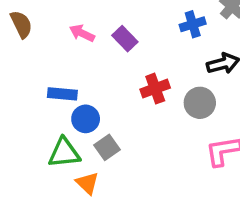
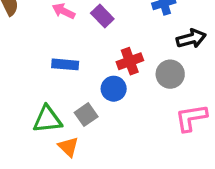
blue rectangle: (62, 94) -> (65, 64), moved
blue circle: (86, 119) -> (114, 89), moved

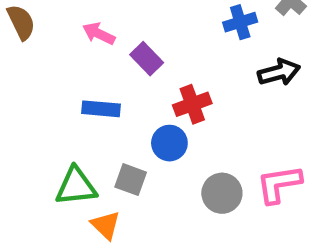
purple rectangle: (102, 16) -> (147, 59), moved
gray circle: (170, 74) -> (222, 193), moved
gray square: (86, 115) -> (131, 180), turned -35

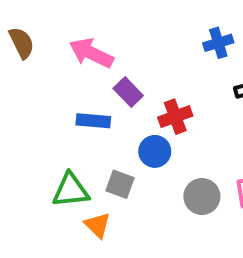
pink arrow: (99, 34) -> (91, 53), size x1.5
purple rectangle: (147, 59) -> (128, 92), moved

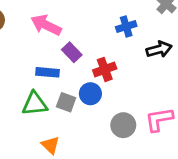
blue cross: (218, 43) -> (126, 27), moved
gray square: (120, 184) -> (66, 102), moved
green triangle: (71, 190) -> (35, 104), moved

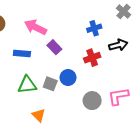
red cross: (105, 69) -> (92, 58), moved
blue rectangle: (48, 72) -> (22, 53), moved

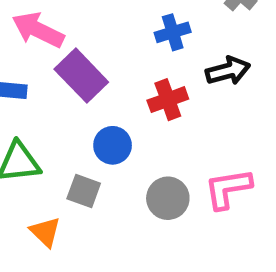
purple rectangle: (54, 47) -> (81, 76), size x1.5
gray square: (50, 84) -> (84, 191), moved

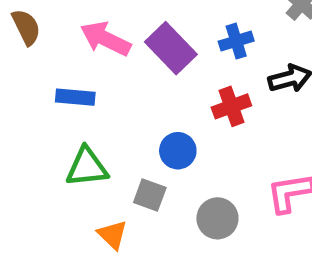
purple rectangle: (81, 76) -> (171, 48), moved
gray circle: (168, 198) -> (217, 218), moved

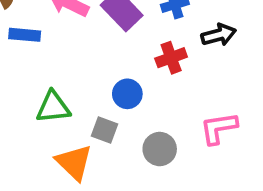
blue rectangle: (75, 97) -> (25, 35), moved
orange triangle: (113, 235) -> (74, 162), size x1.5

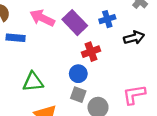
red cross: (171, 58) -> (91, 52), moved
gray square: (104, 130) -> (78, 95), moved

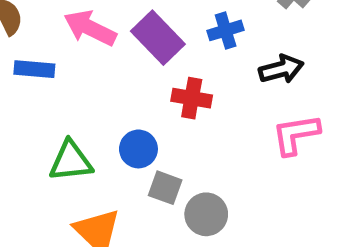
red cross: (91, 52) -> (192, 98), turned 30
blue circle: (78, 74) -> (138, 149), moved
pink L-shape: (134, 95) -> (296, 134), moved

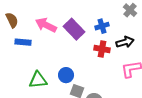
red cross: (192, 98) -> (102, 49), moved

